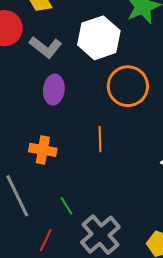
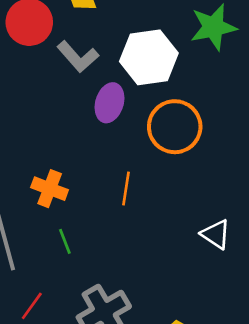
purple ellipse: (54, 90) -> (109, 103), moved
green line: (66, 206) -> (65, 241), moved

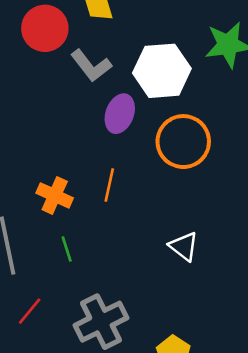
orange line: (126, 189) -> (109, 185), moved
white triangle: (216, 234) -> (184, 246), moved

